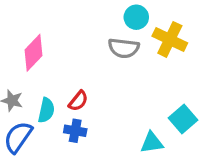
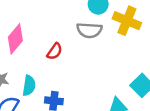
red semicircle: (78, 101) -> (55, 51), moved

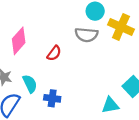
cyan semicircle: (29, 86) -> (30, 84), turned -36

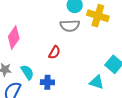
red semicircle: (54, 53) -> (54, 52), moved
cyan triangle: (110, 105) -> (97, 82), turned 35

